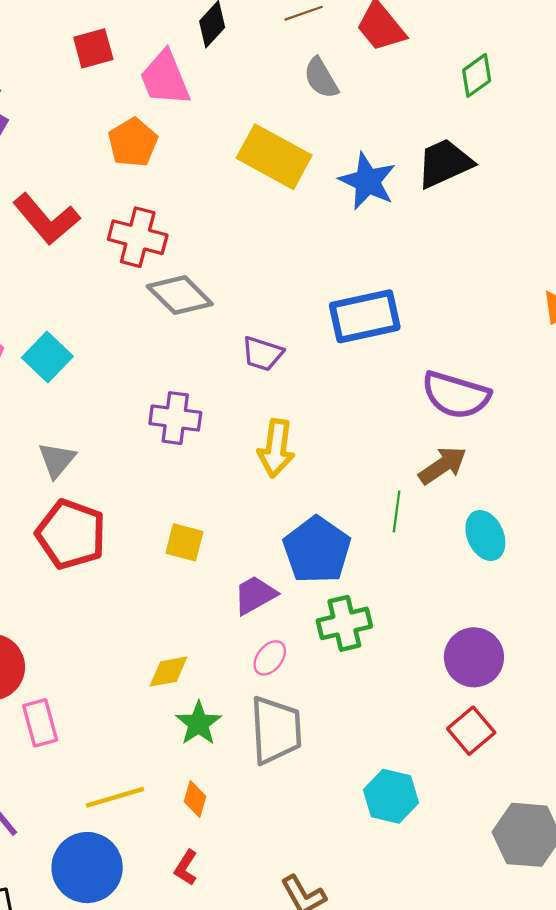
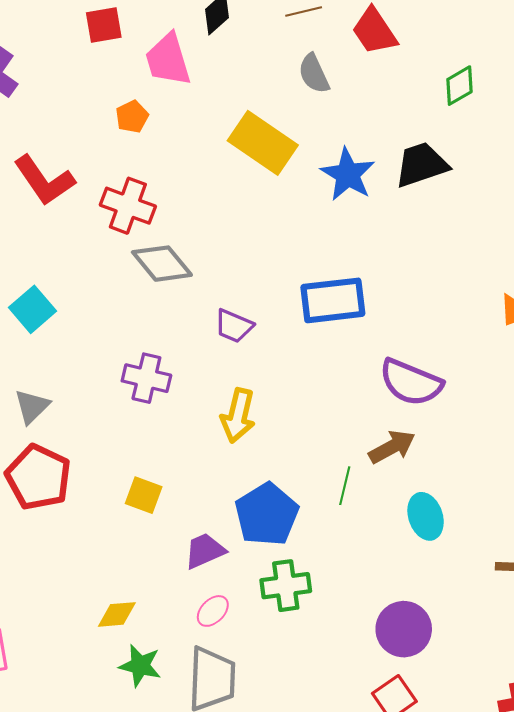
orange pentagon: (133, 142) -> (132, 117), size x0.7
green star: (198, 723) -> (140, 666), turned -30

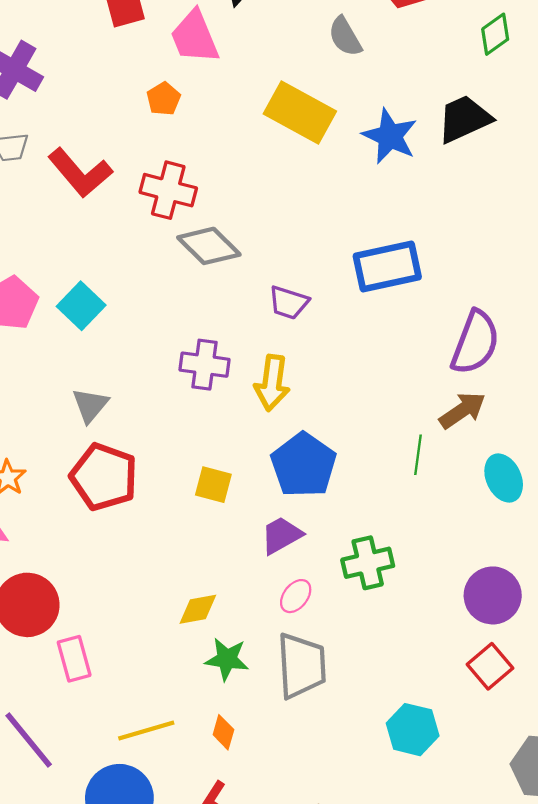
purple semicircle: (411, 382) -> (475, 342), turned -86
yellow arrow: (238, 416) -> (272, 383), moved
blue pentagon: (267, 514) -> (304, 465), moved

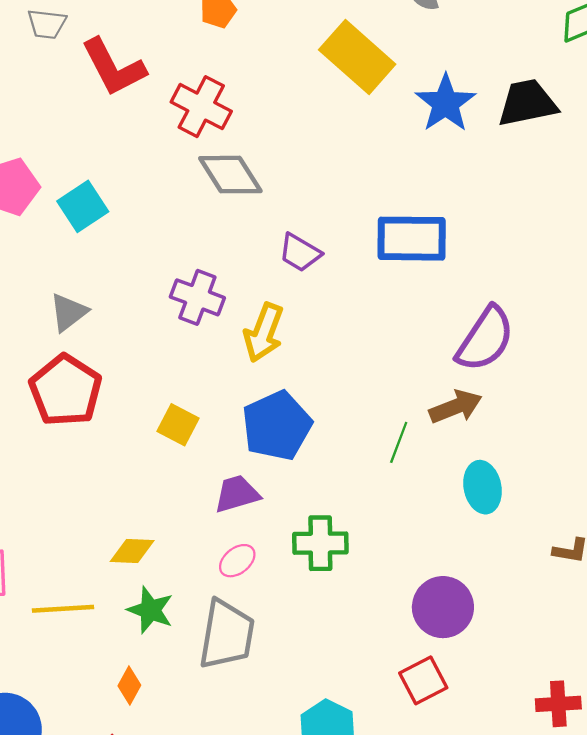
yellow line: (146, 730) -> (63, 609), moved

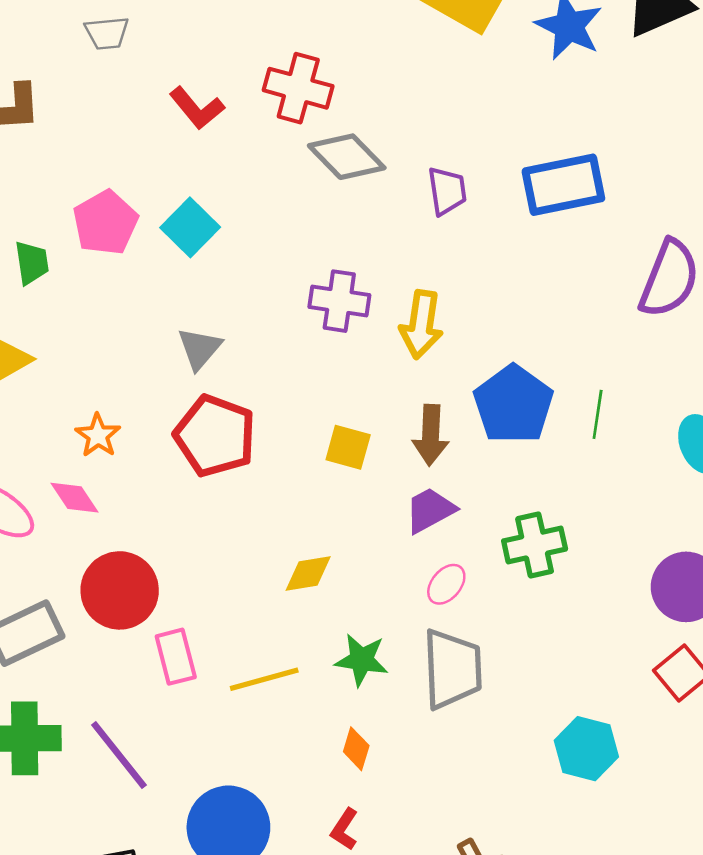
red L-shape: (113, 67) -> (197, 108), moved, size x0.7
purple trapezoid: (300, 253) -> (447, 191), moved, turned -117
brown arrow: (456, 407) -> (431, 435), moved, turned 126
blue pentagon: (277, 426) -> (513, 404), moved
yellow diamond: (132, 551) -> (308, 574), moved

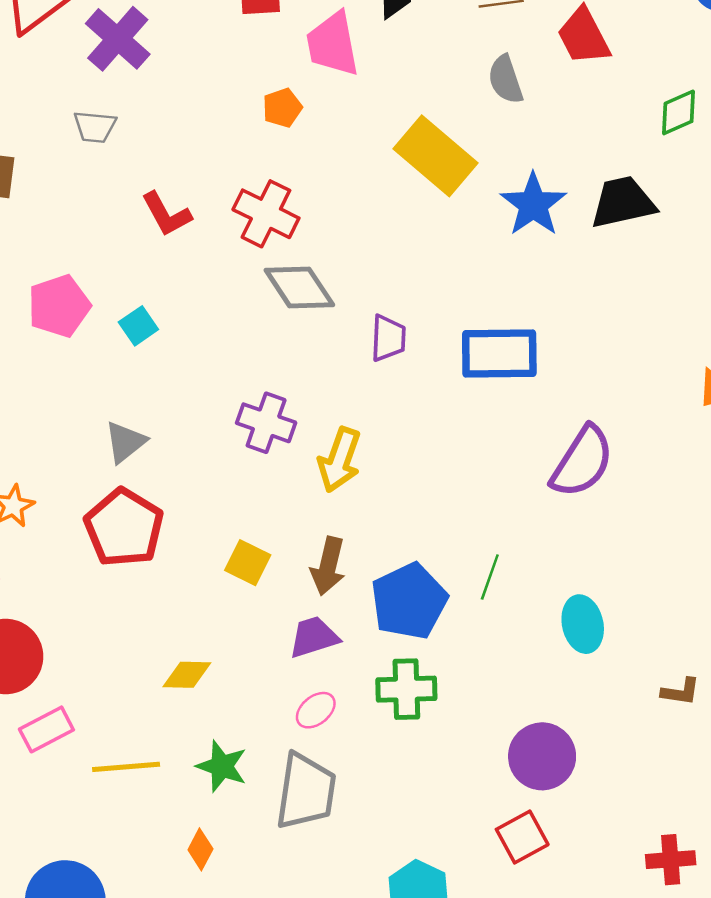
cyan square: (190, 227) -> (138, 326), size x0.7
blue pentagon: (513, 404) -> (409, 601), moved
pink rectangle: (176, 657) -> (46, 729), turned 66

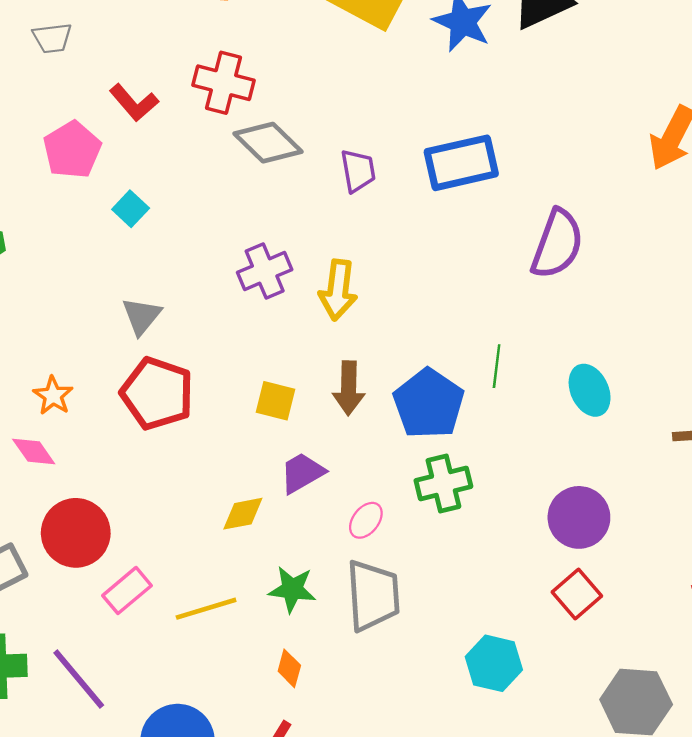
pink pentagon: (59, 306) -> (72, 150), moved
purple cross: (266, 423) -> (265, 271), turned -30
purple trapezoid: (314, 637) -> (302, 473), moved

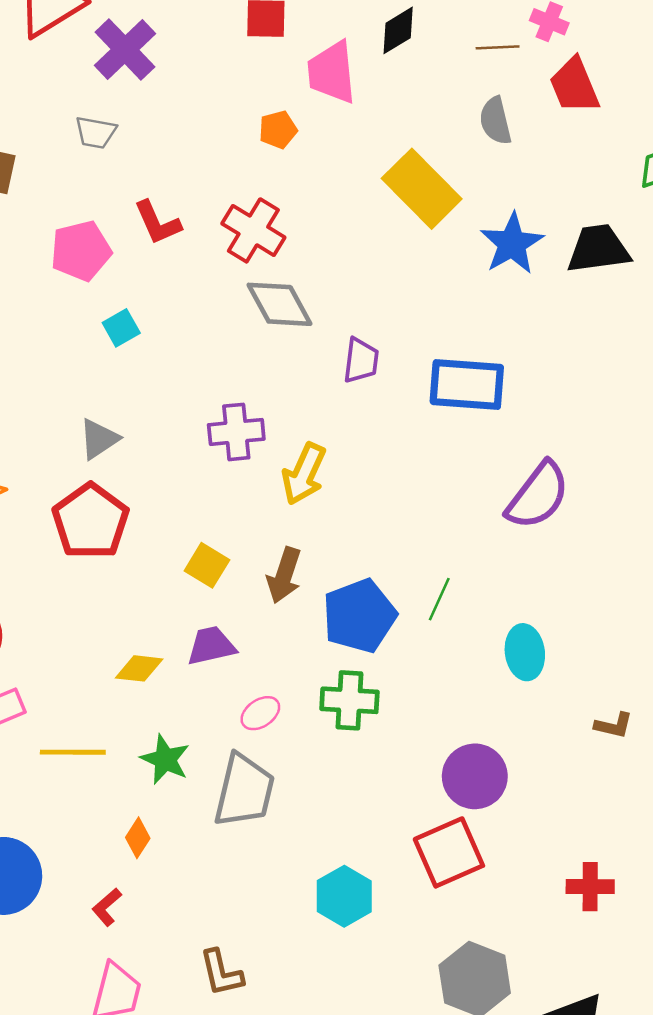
red square: (577, 594) -> (449, 852), size x1.4

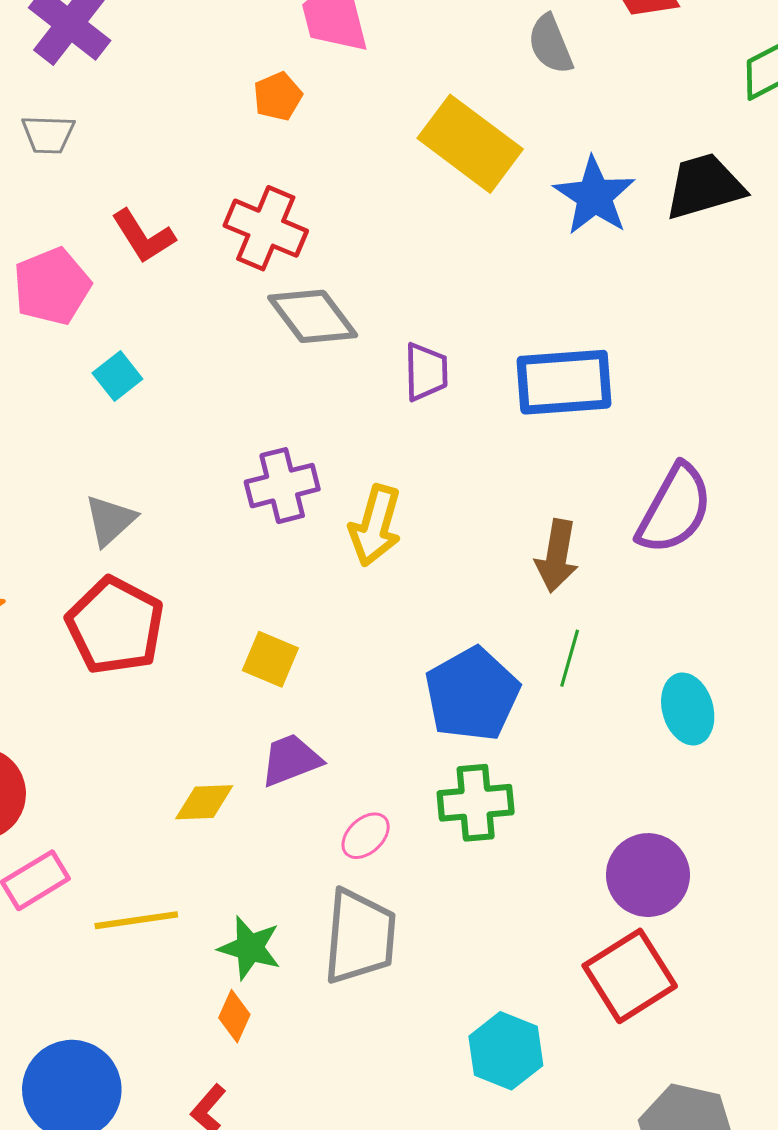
brown arrow: (284, 575) -> (557, 556), moved
green star: (165, 759) -> (250, 948), moved

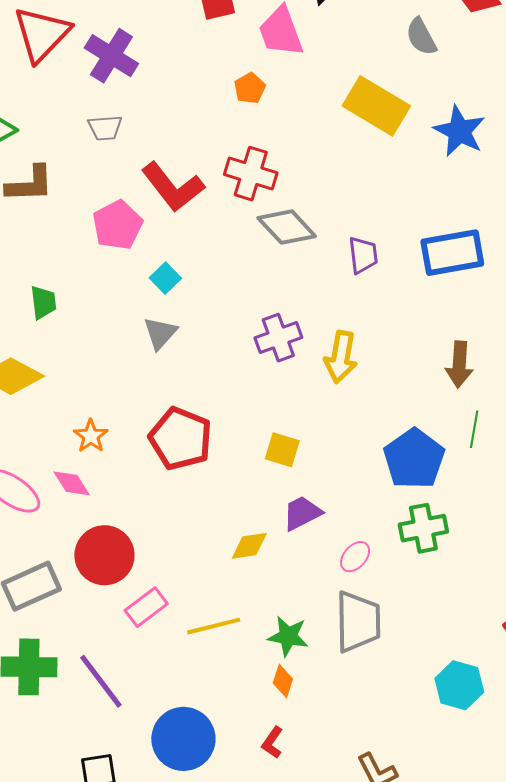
red L-shape: (143, 236) -> (173, 187), size x1.5
gray triangle: (110, 520) -> (160, 333), moved

